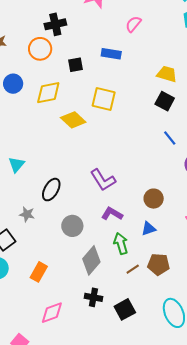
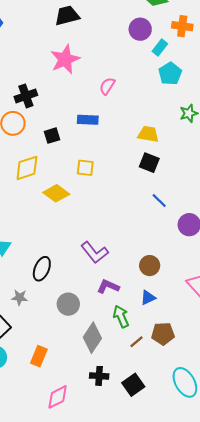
yellow square: (104, 99) -> (85, 168), size x0.7

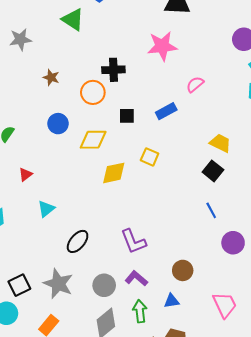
blue rectangle: (88, 120) -> (166, 111), turned -48
yellow diamond: (56, 193) -> (114, 173), turned -65
gray star: (20, 297) -> (58, 284), moved, size x1.8
gray circle: (68, 304) -> (104, 285), moved

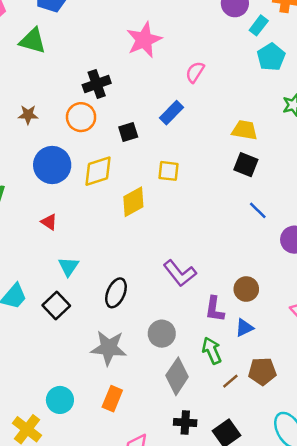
blue circle: (58, 124) -> (52, 165), size x1.5
red triangle: (26, 174) -> (49, 222), moved, turned -32
purple L-shape: (136, 278) -> (215, 309), moved, turned -105
black square: (19, 285) -> (56, 306), moved

